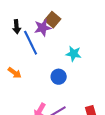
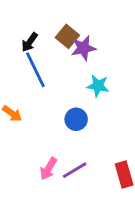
black arrow: (17, 27) -> (30, 42), moved, turned 40
purple star: (43, 28) -> (83, 48), moved

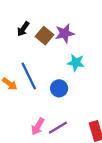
brown square: (67, 36) -> (44, 36), moved
blue line: (35, 70) -> (29, 76), moved

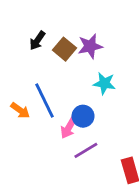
pink arrow: (38, 126) -> (69, 128), moved
purple line: (58, 128) -> (86, 150), moved

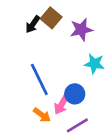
brown square: (64, 49) -> (51, 18), moved
orange arrow: (20, 110) -> (42, 115), moved

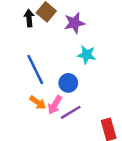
black arrow: (33, 24) -> (29, 18), turned 140
pink arrow: (62, 104) -> (55, 105), moved

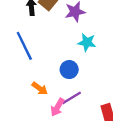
blue line: (35, 69) -> (24, 46), moved
pink arrow: (55, 105) -> (57, 107), moved

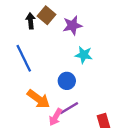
orange arrow: (40, 88) -> (38, 99), size x1.5

